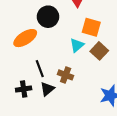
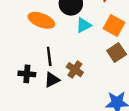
orange ellipse: (25, 38) -> (41, 20), turned 40
cyan triangle: (77, 45) -> (84, 25), moved

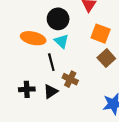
cyan triangle: (84, 25) -> (61, 41), moved, turned -42
black line: (49, 56) -> (51, 62), moved

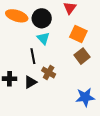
orange ellipse: (33, 38) -> (17, 16), moved

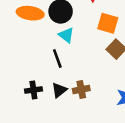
brown cross: (49, 72) -> (81, 90), moved, turned -32

